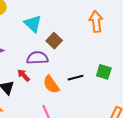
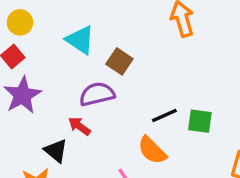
green square: (104, 72) -> (200, 121), moved
orange semicircle: (51, 84) -> (152, 150), moved

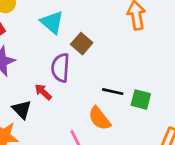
purple semicircle: (97, 94) -> (60, 68), turned -80
black line: (164, 116) -> (113, 92), turned 30

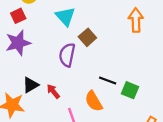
red arrow: (43, 92) -> (53, 91), moved
black triangle: (22, 109) -> (30, 85), turned 36

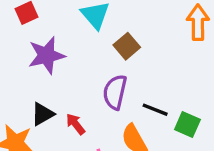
purple star: (18, 43) -> (46, 55), moved
purple semicircle: (67, 55) -> (115, 92), moved

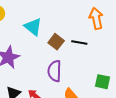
black line: (155, 110) -> (79, 43), moved

